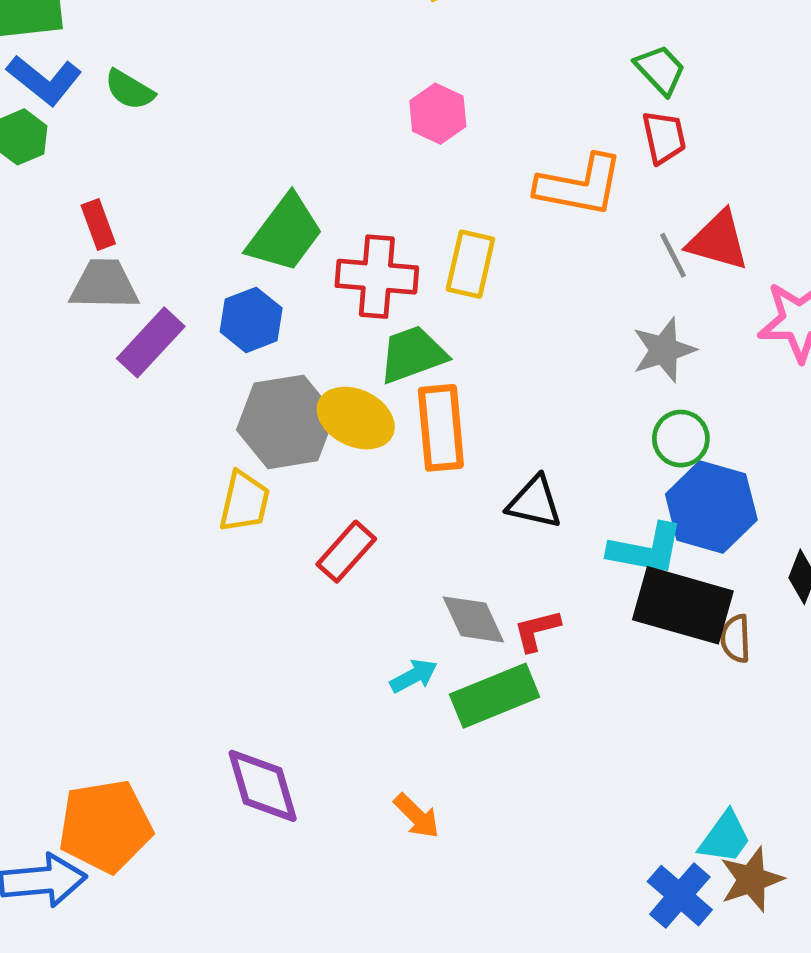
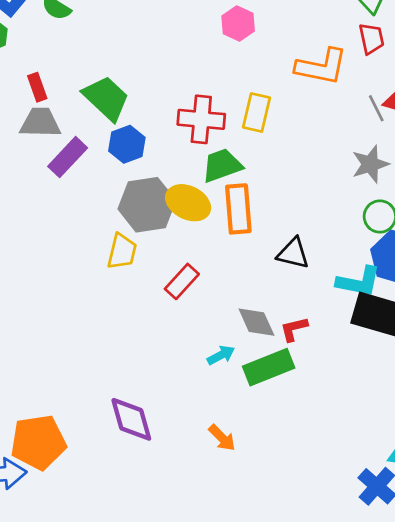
green trapezoid: (285, 233) -> (106, 98), moved, turned -84

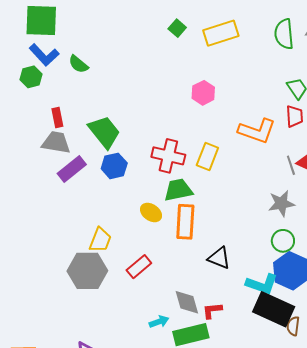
yellow ellipse: (188, 203) -> (151, 213), size x0.7
gray hexagon: (147, 205) -> (87, 271), moved

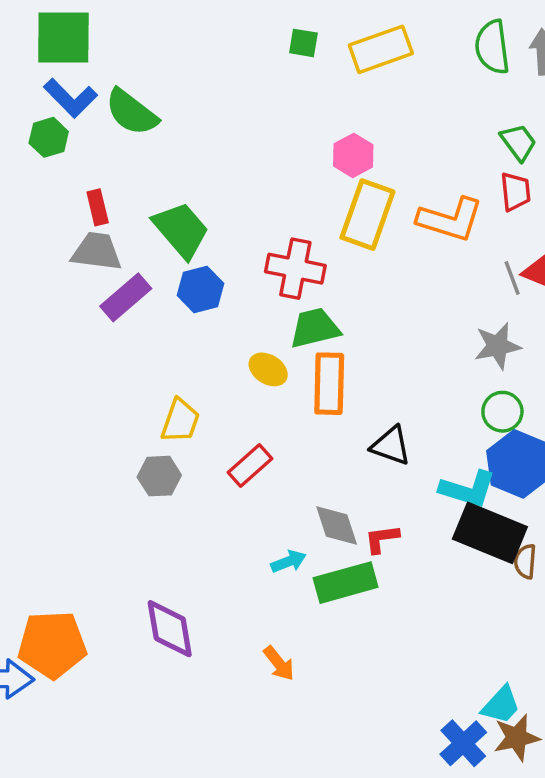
green square: (177, 28) -> (303, 43), turned -30
green semicircle: (78, 64) -> (131, 112), size x1.5
yellow rectangle: (207, 156) -> (367, 215), moved, size x1.4
gray hexagon: (87, 271) -> (159, 476), size x0.6

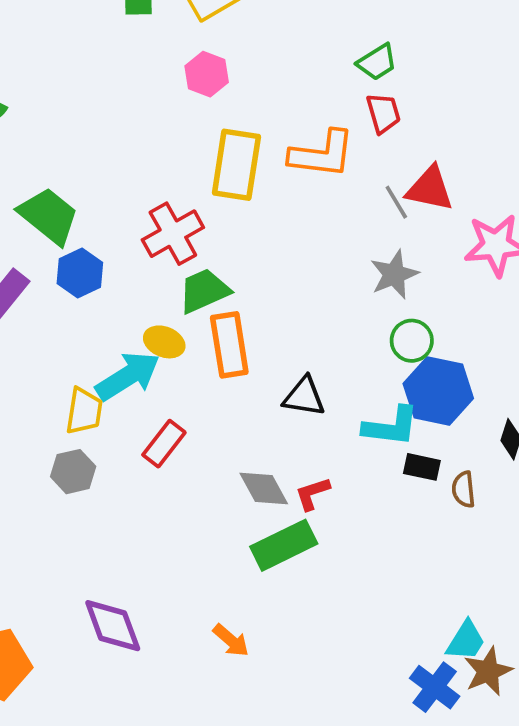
green trapezoid: (518, 142) -> (377, 62), turned 105
pink hexagon: (353, 155) -> (207, 74), moved
red cross: (295, 269) -> (173, 234), turned -30
black rectangle: (490, 533) -> (422, 467), size x0.5
cyan arrow: (289, 562) -> (128, 376), moved, size x1.8

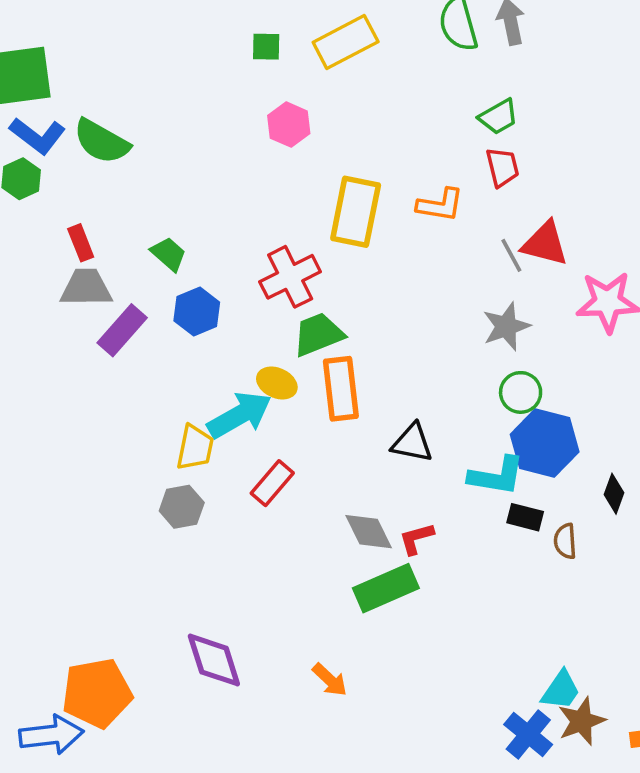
pink hexagon: (207, 74) -> (289, 125), moved
orange L-shape: (322, 154) -> (440, 205), size x0.7
green trapezoid: (49, 216) -> (169, 254), size x0.6

